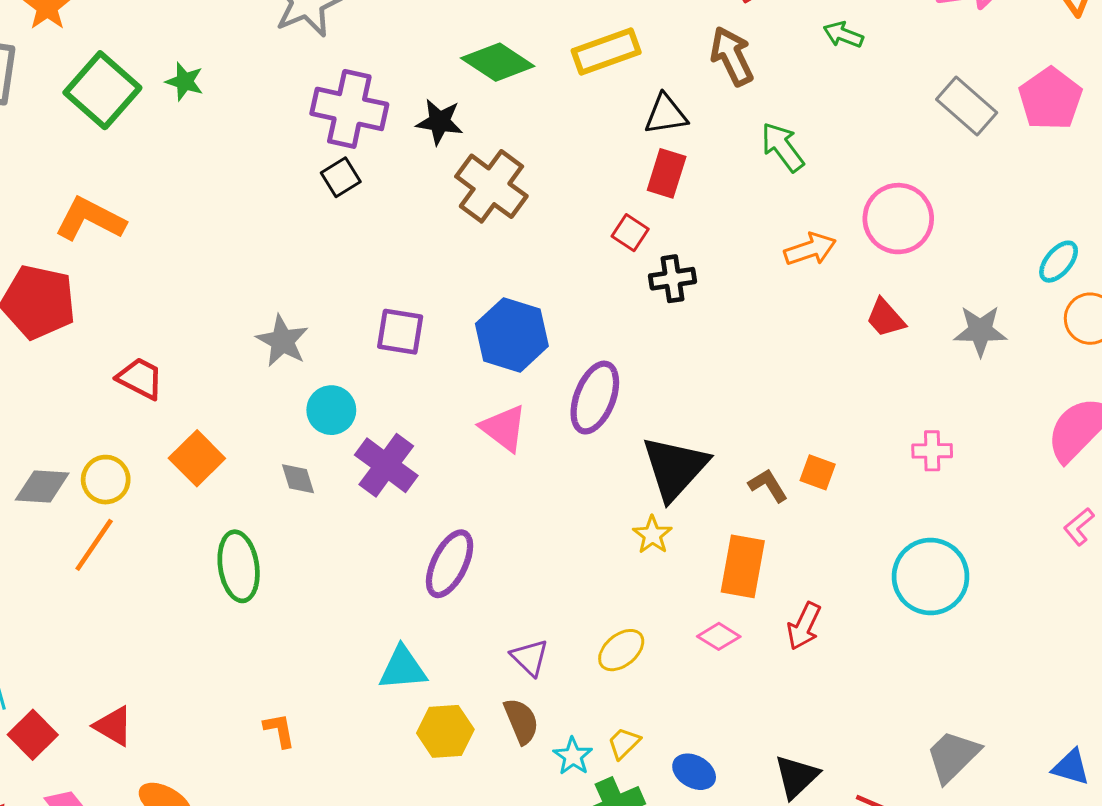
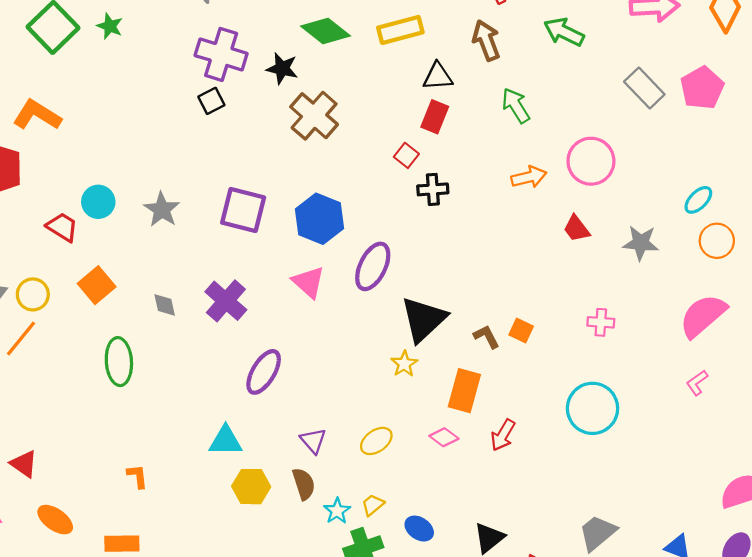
green arrow: (843, 35) -> (564, 32), size x1.5
purple square: (400, 332) -> (243, 210), size x1.4
cyan circle: (331, 410) -> (98, 202), moved

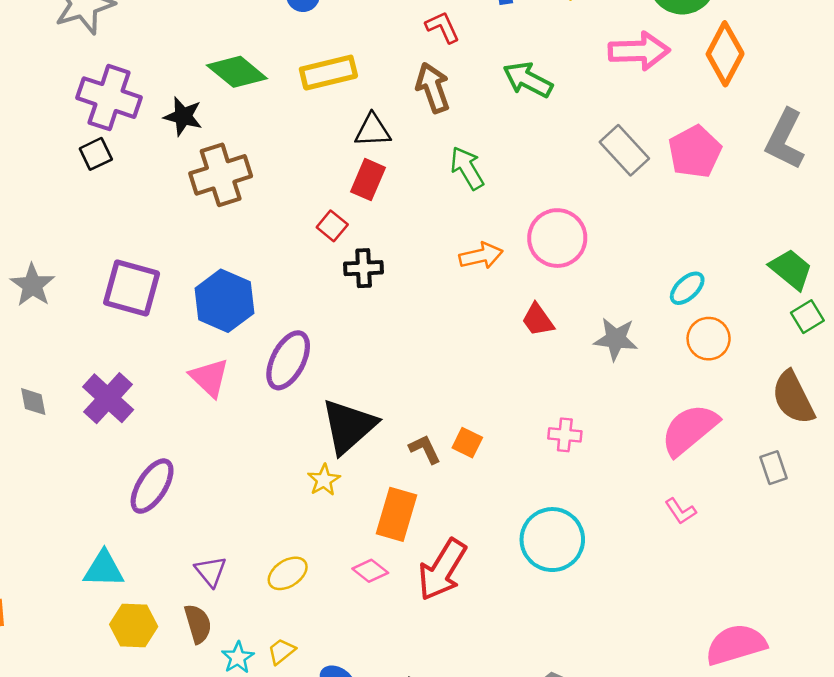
brown cross: (314, 116) -> (221, 175), turned 30
pink L-shape: (697, 383) -> (680, 511), turned -90
red arrow: (503, 435) -> (442, 570), size x1.6

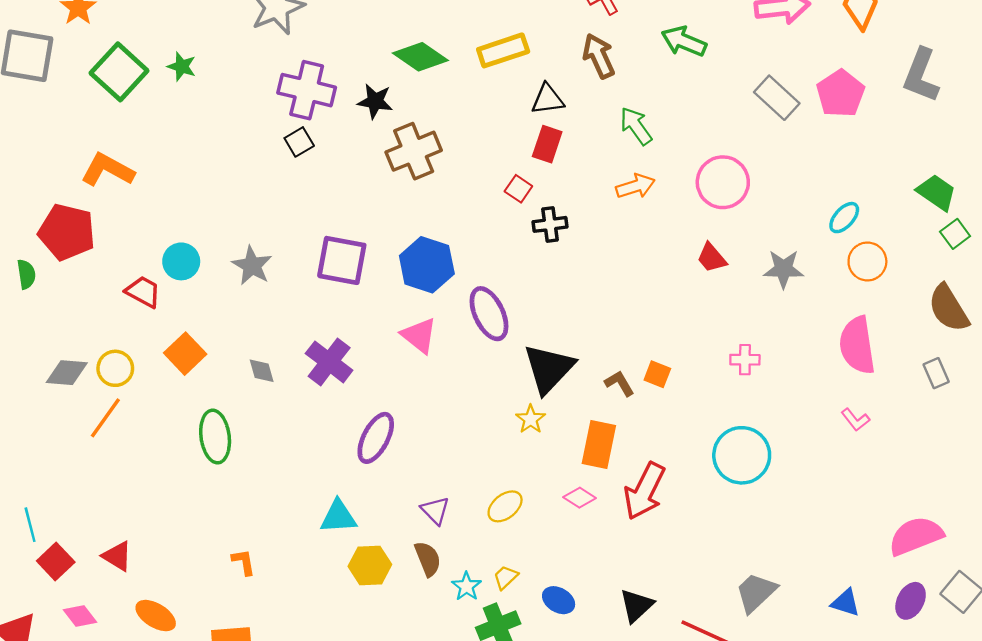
orange arrow: (481, 256) -> (635, 186), moved
purple ellipse: (288, 360) -> (489, 314), turned -48
pink semicircle: (689, 430) -> (857, 345), turned -54

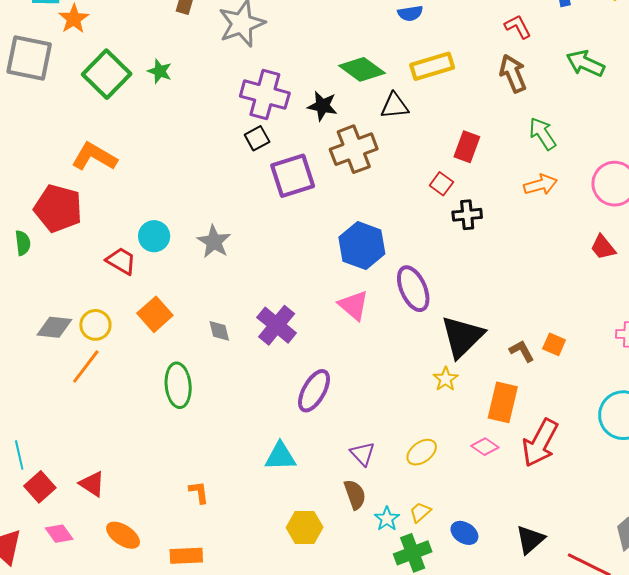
black triangle: (548, 99) -> (395, 106), moved
purple square: (342, 260) -> (293, 176), moved, turned -30
yellow hexagon: (370, 565) -> (305, 527), moved

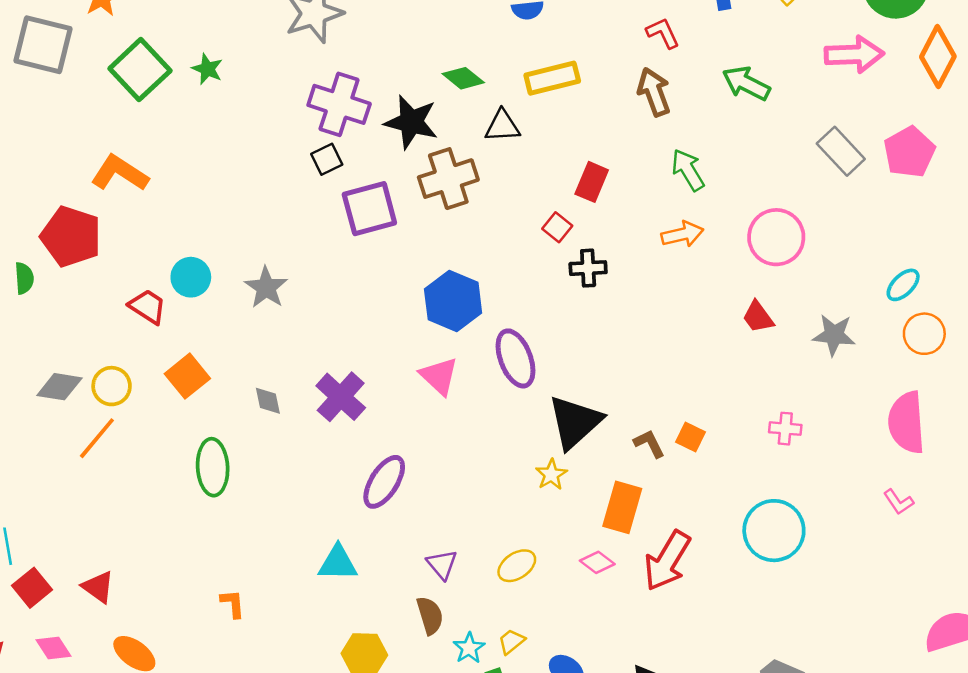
green diamond: (362, 69) -> (463, 78), size x0.7
black star: (322, 106) -> (411, 122), size x1.4

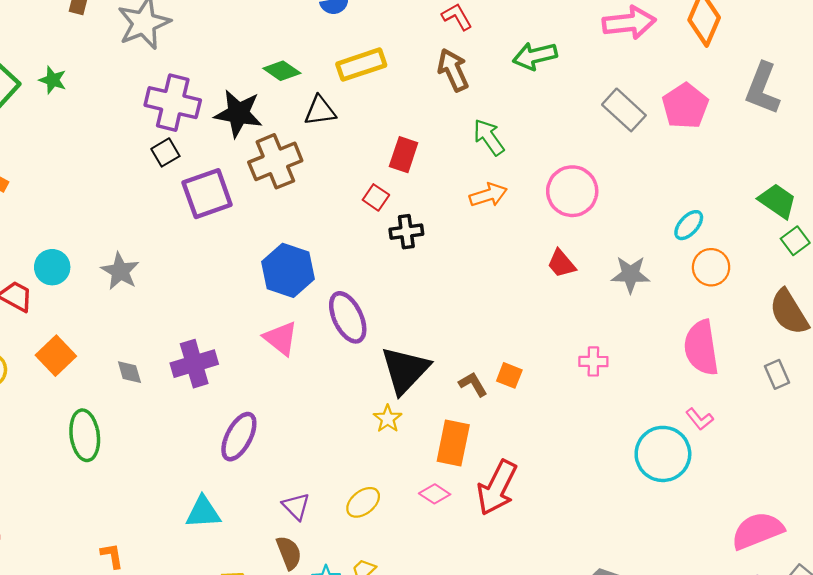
green arrow: (746, 83) -> (535, 56), turned -36
purple cross: (341, 397) -> (194, 364), turned 36
cyan circle: (774, 531) -> (663, 454), moved

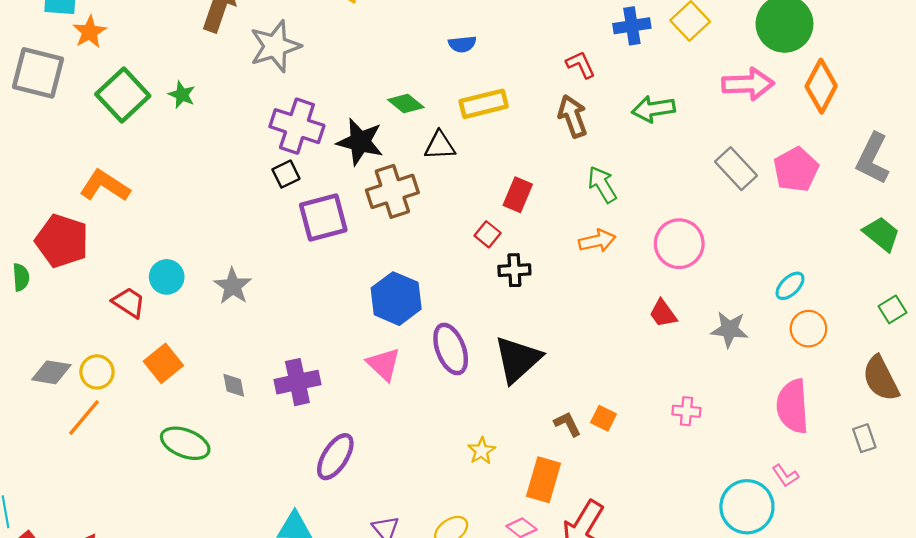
green trapezoid: (777, 201) -> (881, 234), moved
black triangle: (405, 370) -> (518, 359), moved
green ellipse: (85, 435) -> (185, 443), turned -66

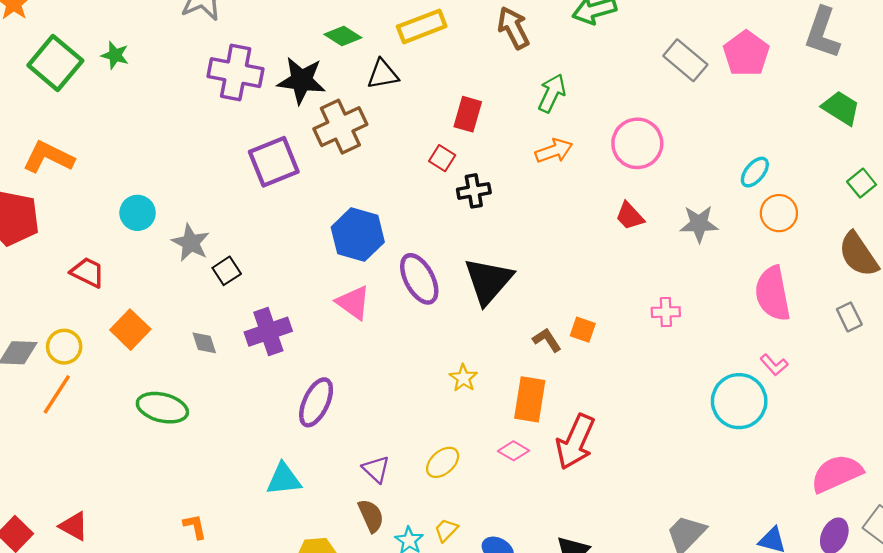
black square: (286, 174) -> (227, 271), moved
green arrow: (602, 185) -> (552, 93), turned 63
cyan circle: (167, 277) -> (138, 213), moved

